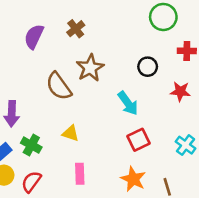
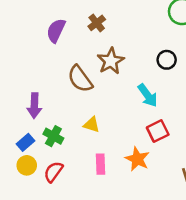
orange star: (133, 179) -> (137, 159), moved

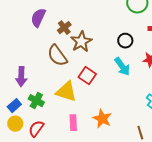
brown cross: (97, 23) -> (64, 28), moved
cyan arrow: (148, 95) -> (122, 67), moved
yellow triangle: (92, 125) -> (66, 92), size x1.6
red square: (158, 131) -> (87, 76), moved, turned -30

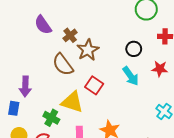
purple semicircle: (38, 18) -> (43, 25), turned -60
green cross: (36, 101) -> (51, 118), moved
blue rectangle: (14, 106) -> (14, 108), moved, turned -40

